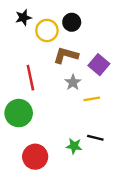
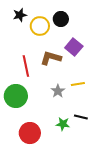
brown L-shape: (66, 55) -> (51, 58), moved
purple square: (99, 65) -> (74, 47), moved
gray star: (73, 82) -> (58, 91), moved

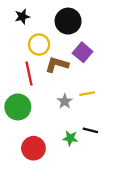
black circle: (61, 19) -> (68, 21), size x1.5
yellow circle: (40, 26) -> (39, 44), moved

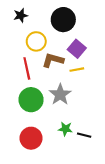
yellow line: (87, 94) -> (77, 70), moved
gray star: (65, 101) -> (60, 94), size x1.5
green circle: (18, 107) -> (31, 100), moved
black line: (90, 130) -> (84, 135), moved

